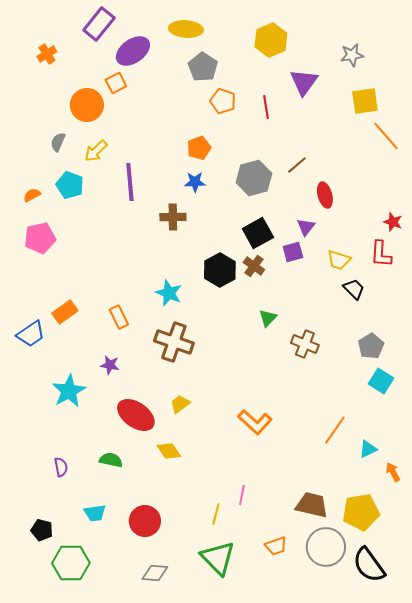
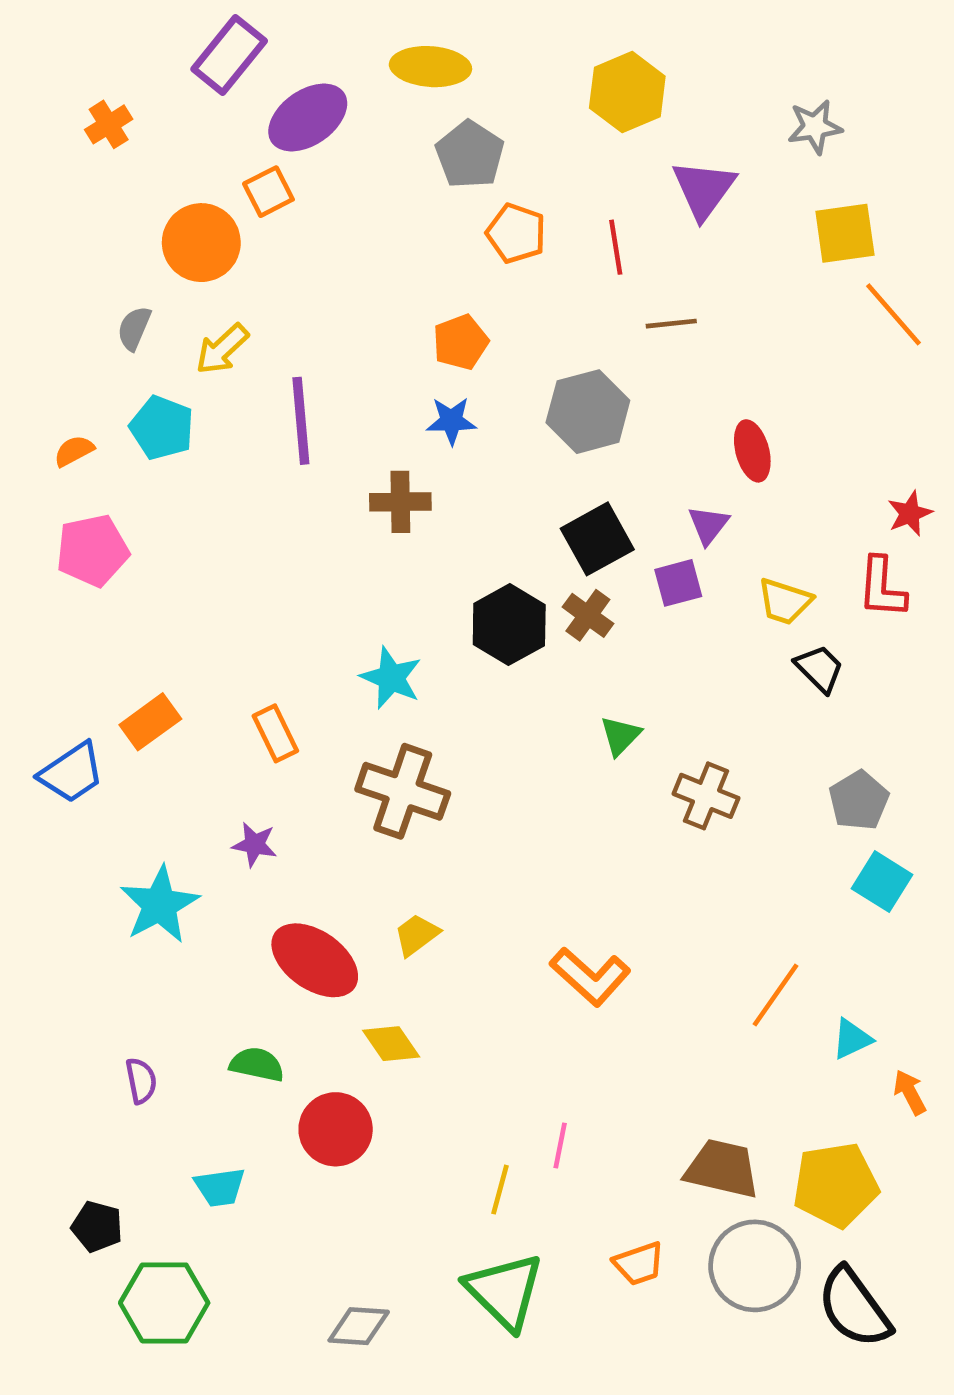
brown line: (297, 165) -> (671, 324), moved, turned 35
red star: (393, 222) -> (910, 513), turned 30
red circle: (145, 521) -> (336, 1129), moved

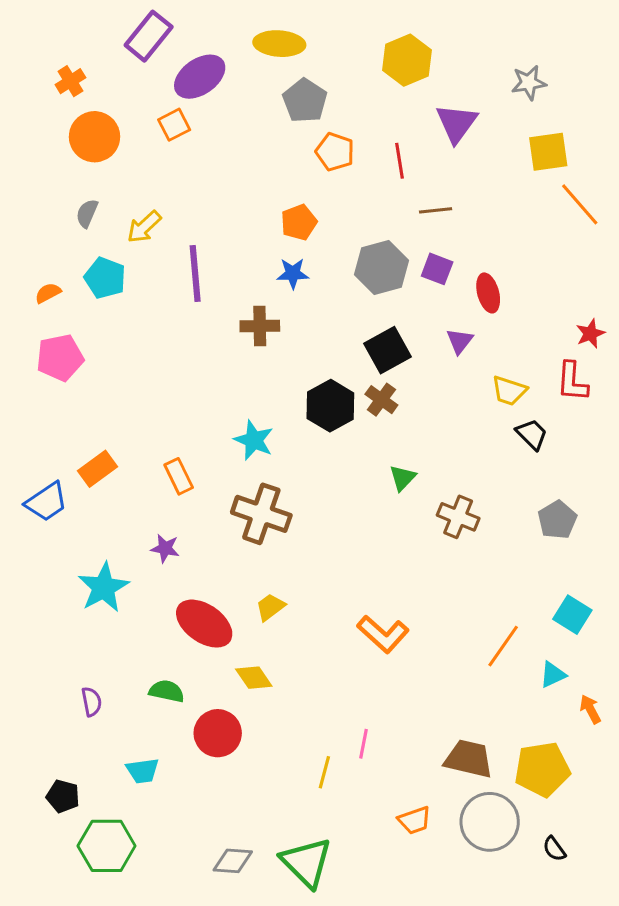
orange circle: (201, 243) -> (95, 137), moved
purple square: (678, 583) -> (437, 269), moved, turned 36
cyan square: (882, 882) -> (572, 615), moved
green triangle: (505, 1291) -> (306, 862), moved
black semicircle: (854, 1308) -> (554, 849), size x0.5

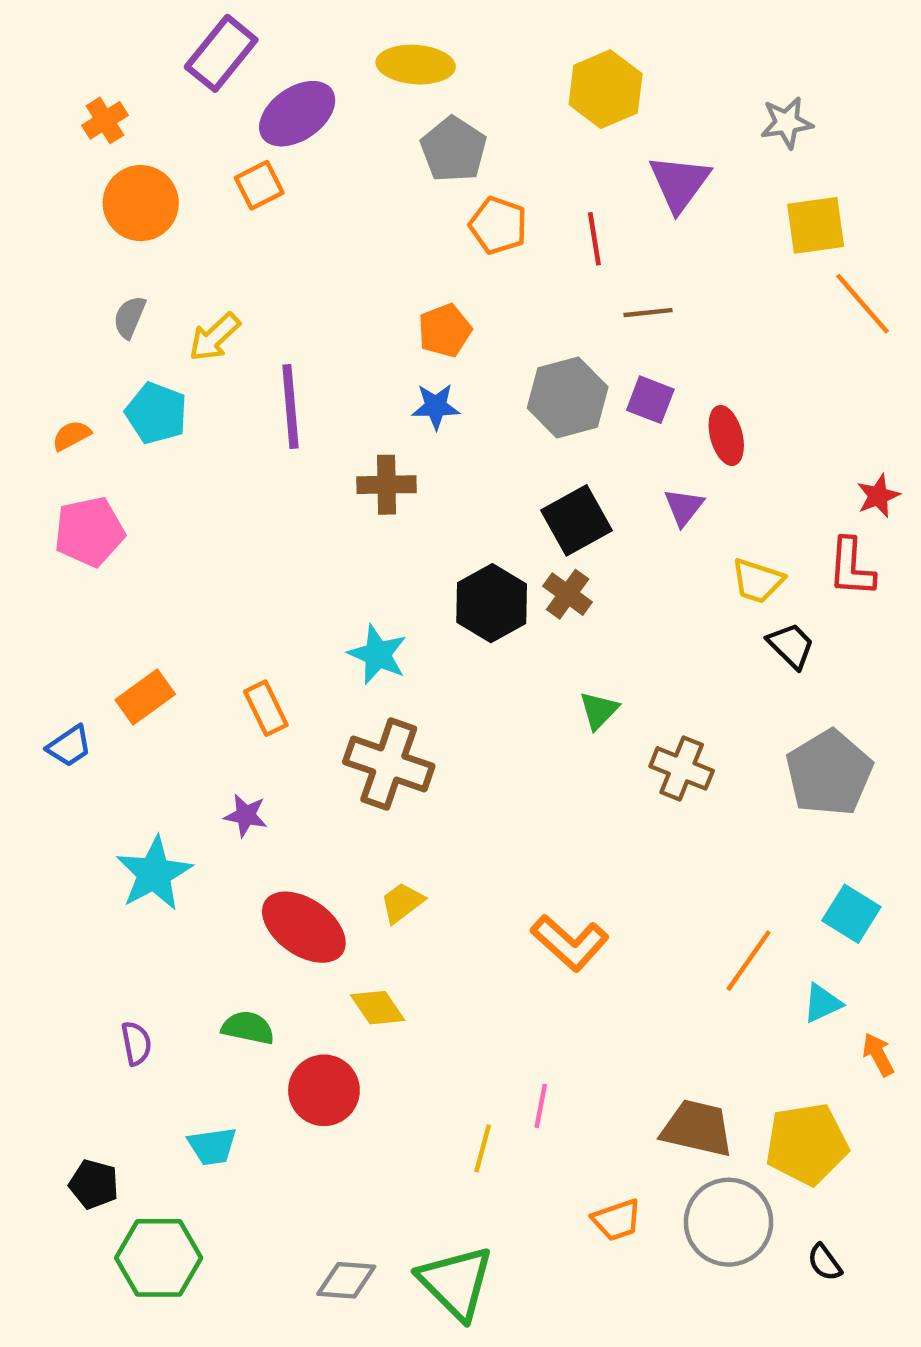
blue trapezoid: (46, 502) -> (69, 746), size x0.7
gray pentagon: (557, 520) -> (829, 773), size x1.5

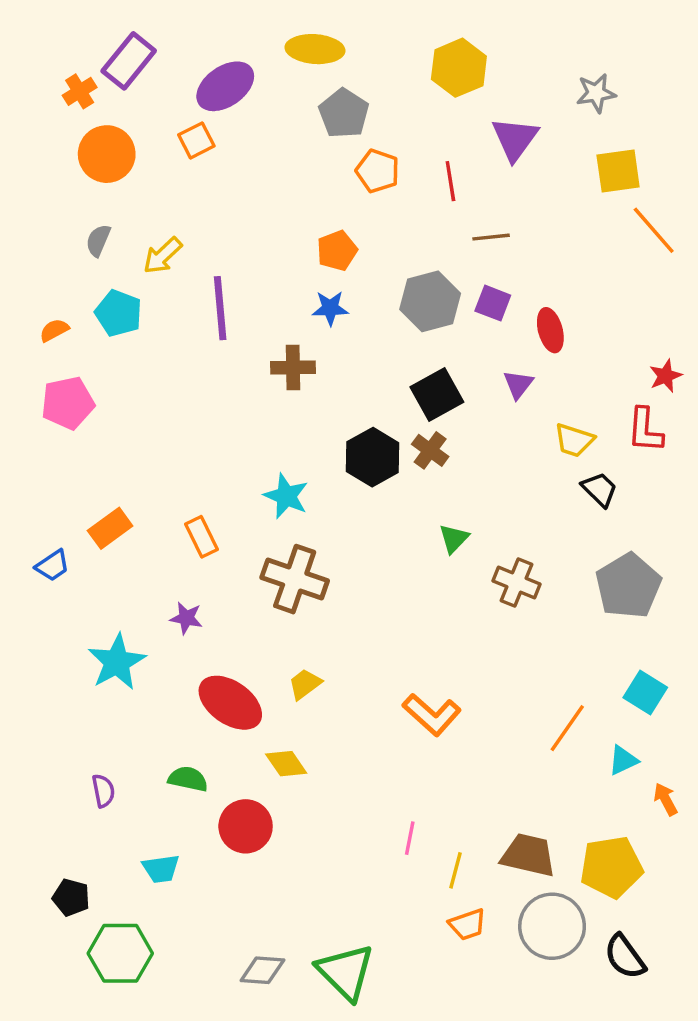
purple rectangle: (221, 53) -> (129, 61), moved
yellow line: (483, 1148) -> (456, 870), moved
black semicircle: (825, 1262) -> (625, 957), size x1.6

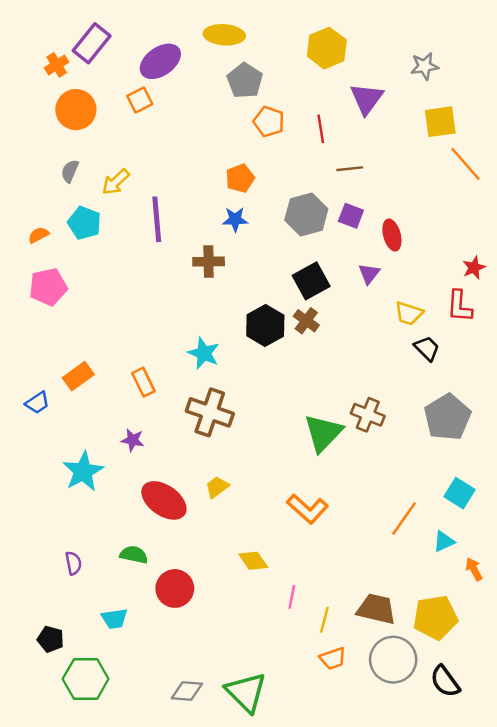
green triangle: (454, 538) -> (323, 433), moved, size x1.8
yellow diamond: (286, 764) -> (253, 561), moved

